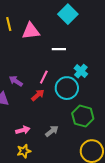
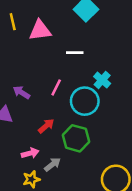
red arrow: (38, 95) -> (46, 126), moved
green hexagon: (83, 116) -> (76, 138), moved
gray arrow: (52, 131) -> (52, 164), moved

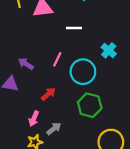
cyan cross: (102, 80) -> (109, 50), moved
green hexagon: (76, 138) -> (90, 105), moved
pink arrow: (30, 153) -> (34, 119), turned 128

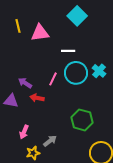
cyan circle: (83, 72) -> (76, 73), moved
red arrow: (48, 94) -> (37, 98), moved, turned -128
pink arrow: (34, 119) -> (24, 132), moved

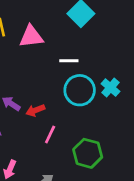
pink line: (53, 79) -> (50, 135), moved
red arrow: (37, 98) -> (35, 110), moved, turned -32

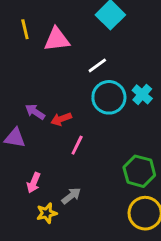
white line: (69, 61) -> (97, 65), turned -36
green hexagon: (88, 153) -> (139, 171), moved

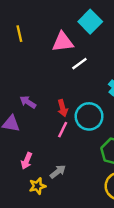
pink triangle: (57, 39) -> (63, 42), moved
cyan circle: (109, 97) -> (89, 116), moved
red arrow: (61, 119) -> (63, 108), moved, turned -84

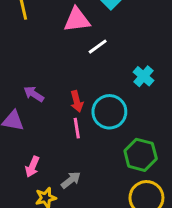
pink line: (63, 130) -> (77, 128), turned -35

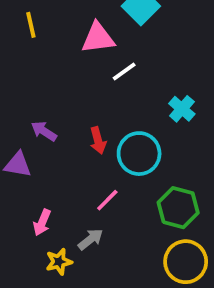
pink line: (77, 128) -> (107, 200), moved, turned 54

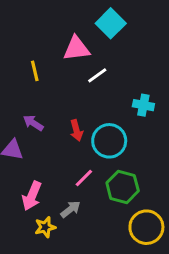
yellow line: (31, 25) -> (35, 71), moved
cyan cross: (182, 109) -> (143, 105), turned -30
green hexagon: (178, 208) -> (123, 187), moved
pink arrow: (42, 223) -> (32, 196), size x1.4

